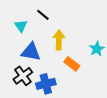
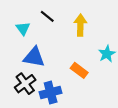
yellow arrow: (59, 40) -> (80, 25), moved

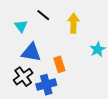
orange rectangle: (79, 70) -> (59, 64), moved, turned 35

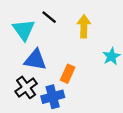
cyan triangle: (21, 26) -> (24, 30), size x1.5
orange rectangle: (59, 64) -> (68, 74), turned 42

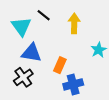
blue cross: (53, 97) -> (73, 84), moved

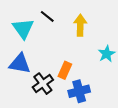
blue triangle: (31, 53) -> (20, 64), moved
black cross: (23, 77) -> (43, 84), moved

